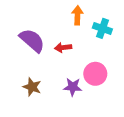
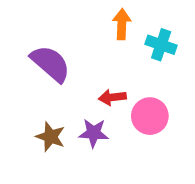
red arrow: (63, 48) -> (112, 97), moved
purple star: (73, 87) -> (94, 133), moved

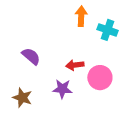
purple semicircle: (50, 64) -> (31, 56), moved, size x0.7
brown star: (50, 137) -> (22, 98), moved

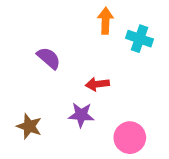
purple semicircle: (31, 56) -> (49, 58), moved
pink circle: (100, 78) -> (130, 138), moved

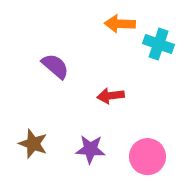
orange arrow: (105, 21) -> (120, 24), turned -90
purple star: (81, 115) -> (90, 149), moved

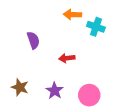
purple semicircle: (55, 66) -> (33, 40), turned 30
purple star: (90, 149) -> (55, 91), turned 30

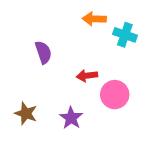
pink circle: (89, 95) -> (115, 95), moved

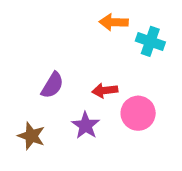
purple semicircle: (43, 52) -> (52, 85), moved, turned 50
purple star: (71, 118) -> (86, 125), moved

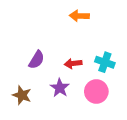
cyan cross: (150, 41) -> (105, 62), moved
pink circle: (138, 113) -> (96, 92), moved

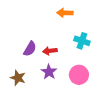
cyan cross: (105, 62) -> (82, 41), moved
red arrow: (73, 63) -> (50, 51), moved

